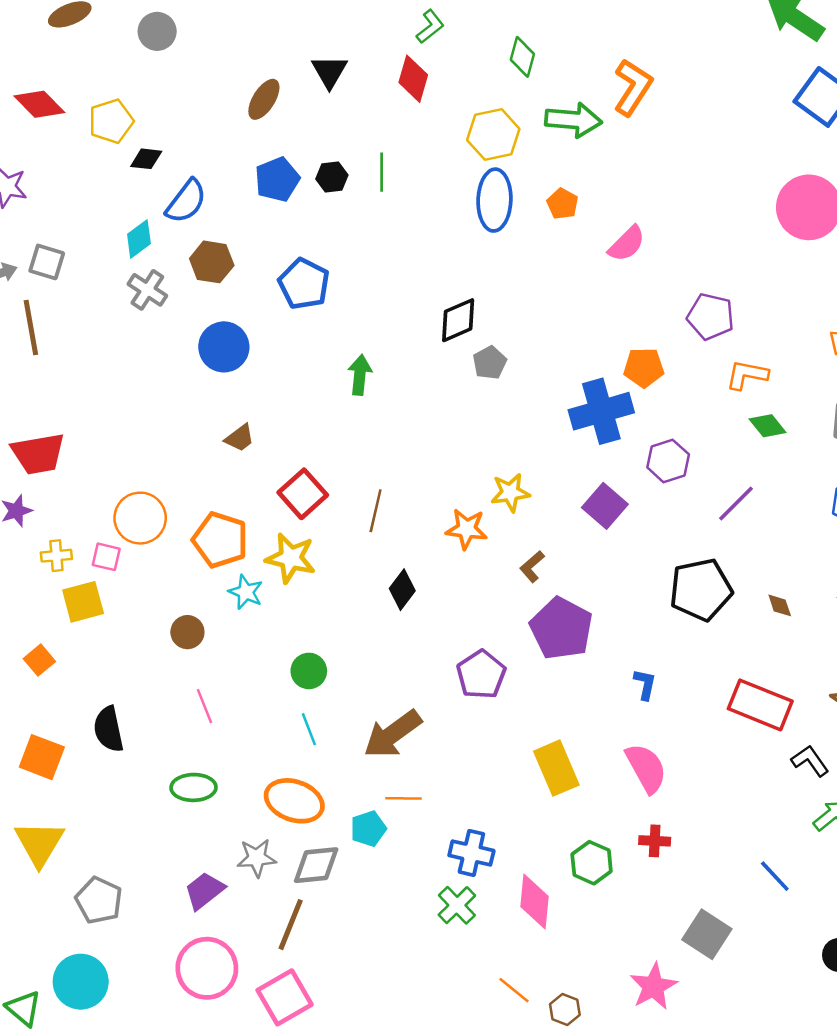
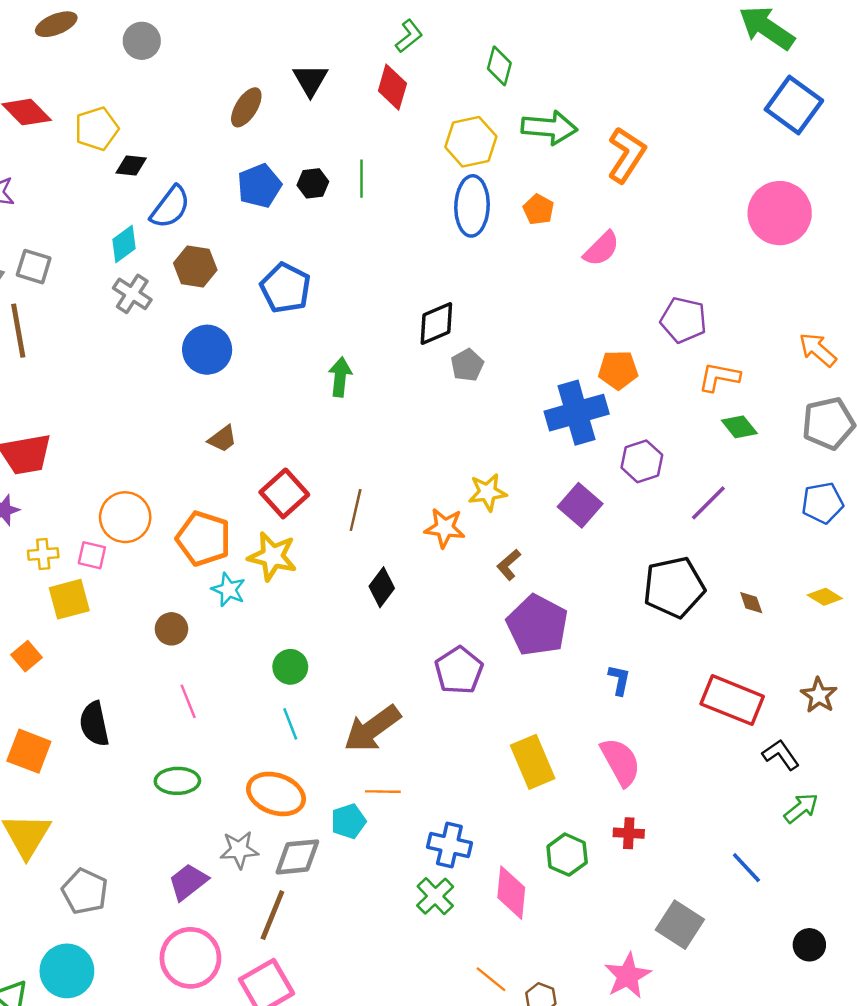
orange L-shape: (633, 87) -> (626, 155), moved

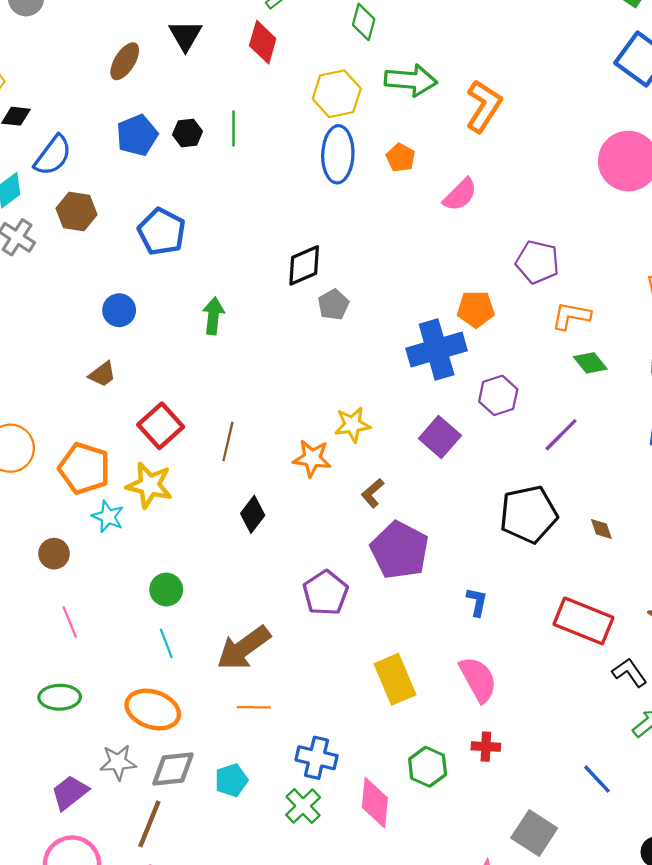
blue circle: (207, 350) -> (119, 310), moved, size x0.7
cyan pentagon: (348, 821) -> (231, 780), moved

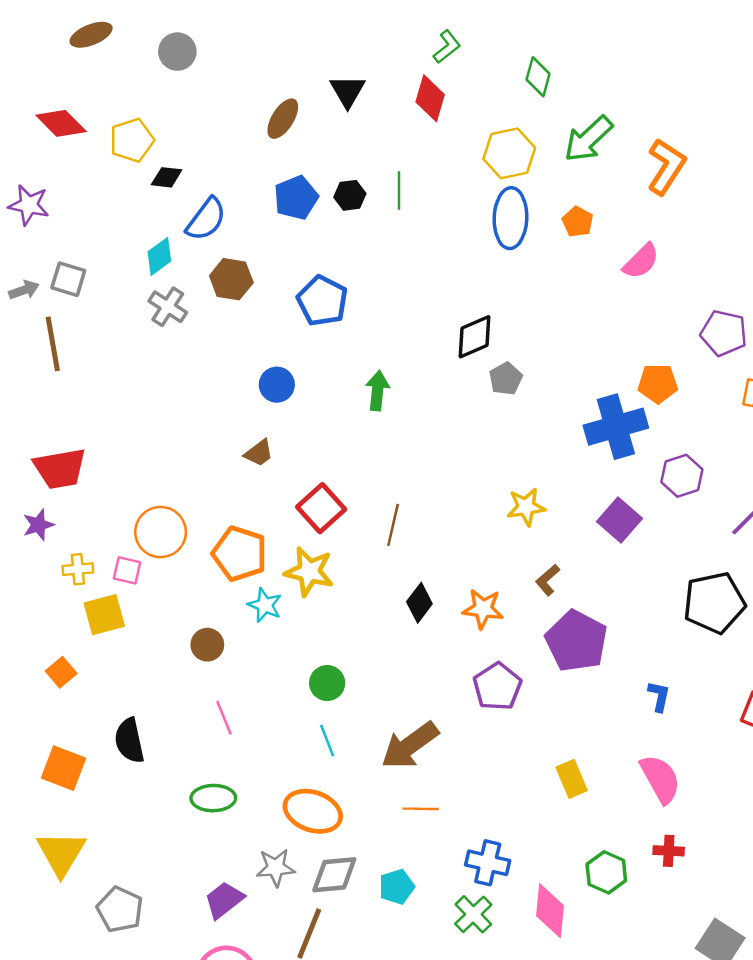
green arrow: (411, 80) -> (588, 139), turned 132
orange star: (312, 458) -> (483, 609), moved
yellow rectangle: (395, 679) -> (572, 779), size x0.7

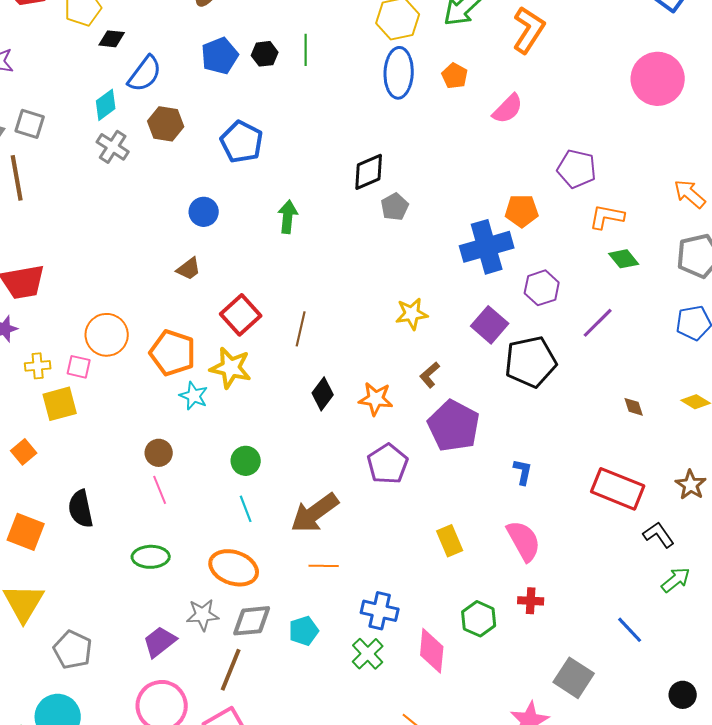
black pentagon: (714, 603) -> (531, 362), moved
brown circle: (207, 645) -> (159, 453), moved

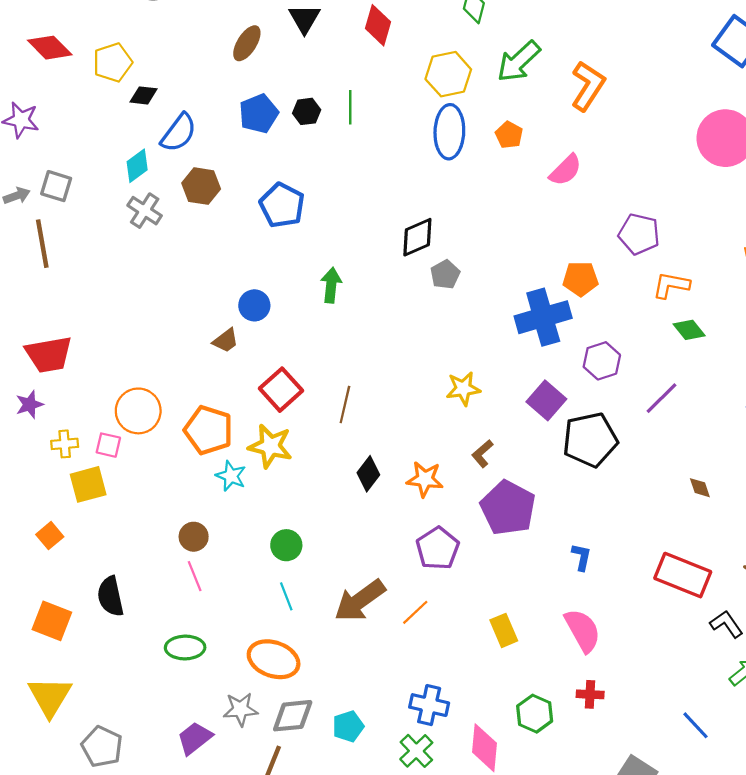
blue circle: (204, 212) -> (254, 305), moved
orange line: (324, 566) -> (415, 612), moved, turned -44

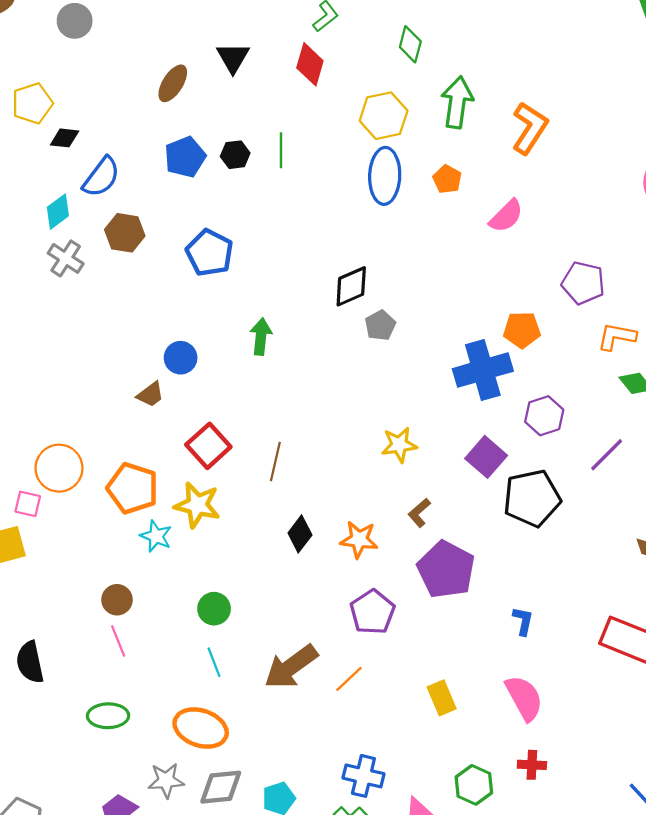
green arrow: (519, 61) -> (457, 102), turned 141

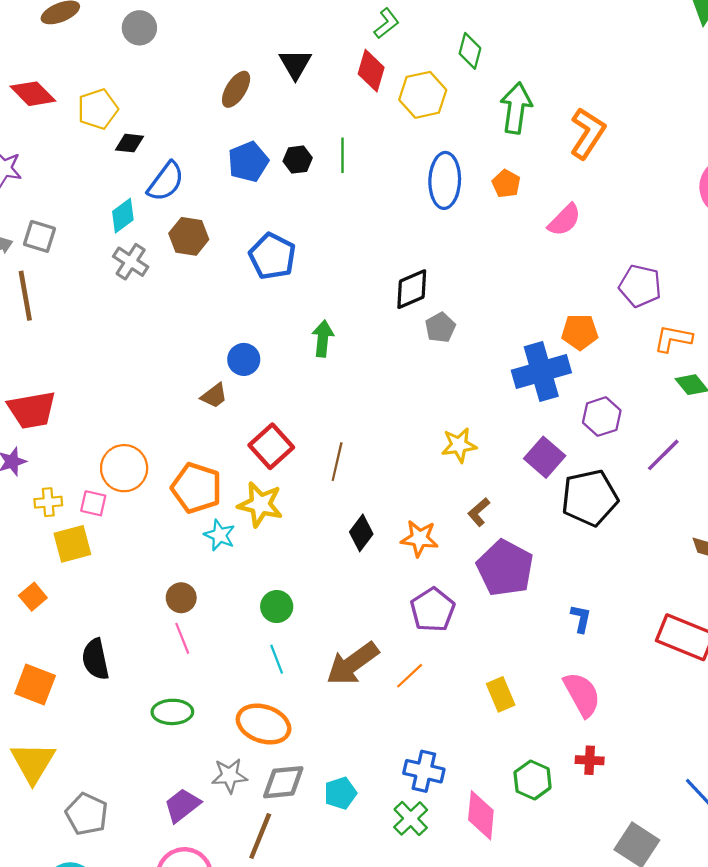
yellow hexagon: (384, 116) -> (423, 95), moved

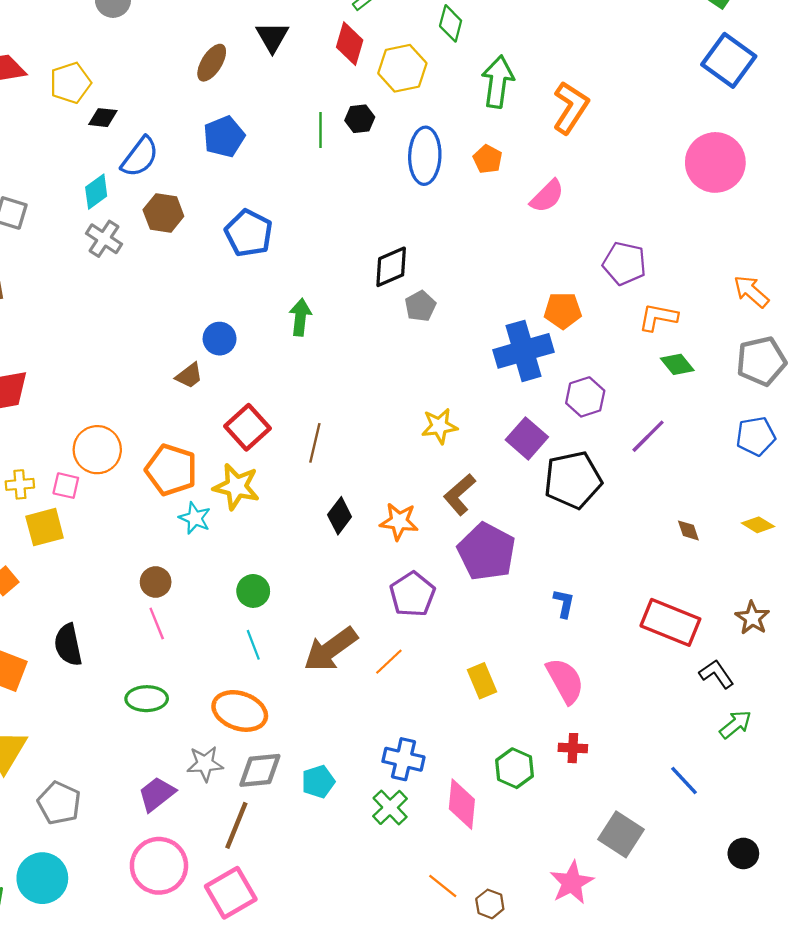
black hexagon: (298, 160) -> (360, 119), moved
brown L-shape: (479, 512) -> (460, 495), size x1.4

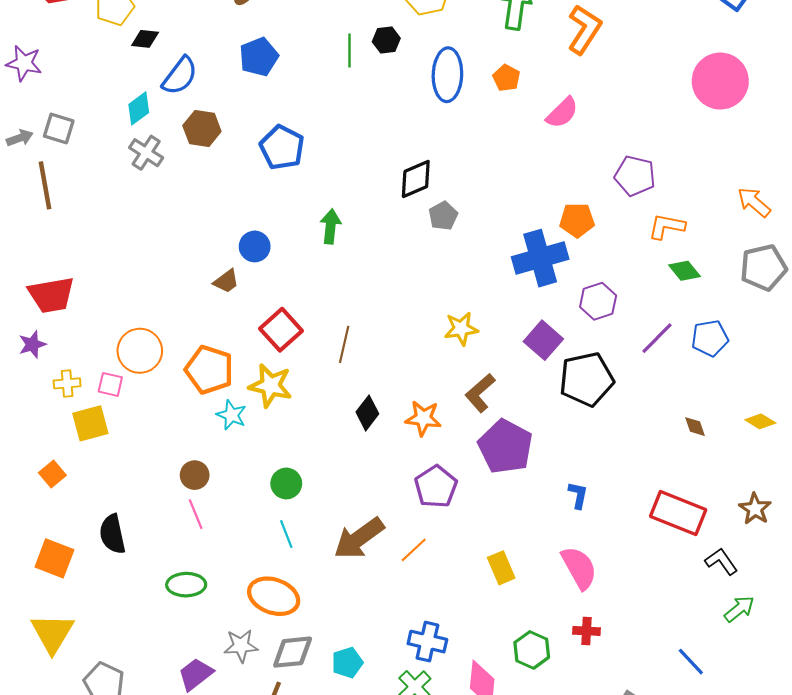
blue pentagon: (756, 436) -> (710, 338), moved

